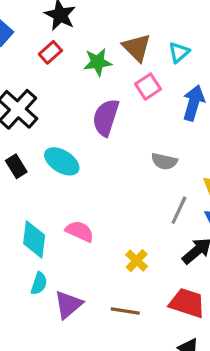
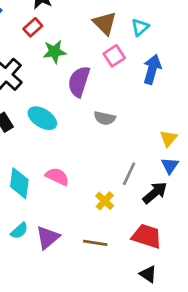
green star: (98, 62) -> (55, 52), moved
gray semicircle: (164, 161) -> (105, 118), moved
gray line: (179, 210) -> (129, 174), moved
cyan semicircle: (39, 283) -> (19, 231), moved, turned 30

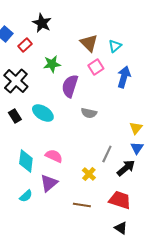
red rectangle: (33, 27) -> (25, 45), moved
purple triangle: (48, 237) -> (49, 183), moved

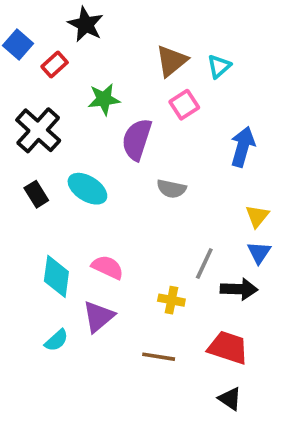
brown triangle: (89, 43) -> (171, 61), turned 36
blue arrow: (124, 77) -> (243, 147), moved
black arrow: (126, 168) -> (239, 289), turned 42
yellow cross: (89, 174) -> (171, 300), turned -32

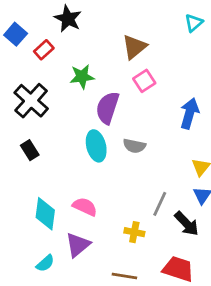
cyan triangle: (219, 66) -> (194, 23), moved
cyan ellipse: (87, 189) -> (96, 146), moved, turned 44
black arrow: (239, 289) -> (187, 224), turned 44

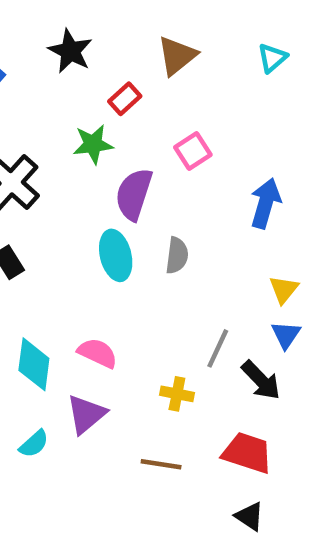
brown triangle: (134, 47) -> (177, 56), moved
red rectangle: (44, 50) -> (125, 99), moved
gray semicircle: (134, 146) -> (177, 255), turned -95

